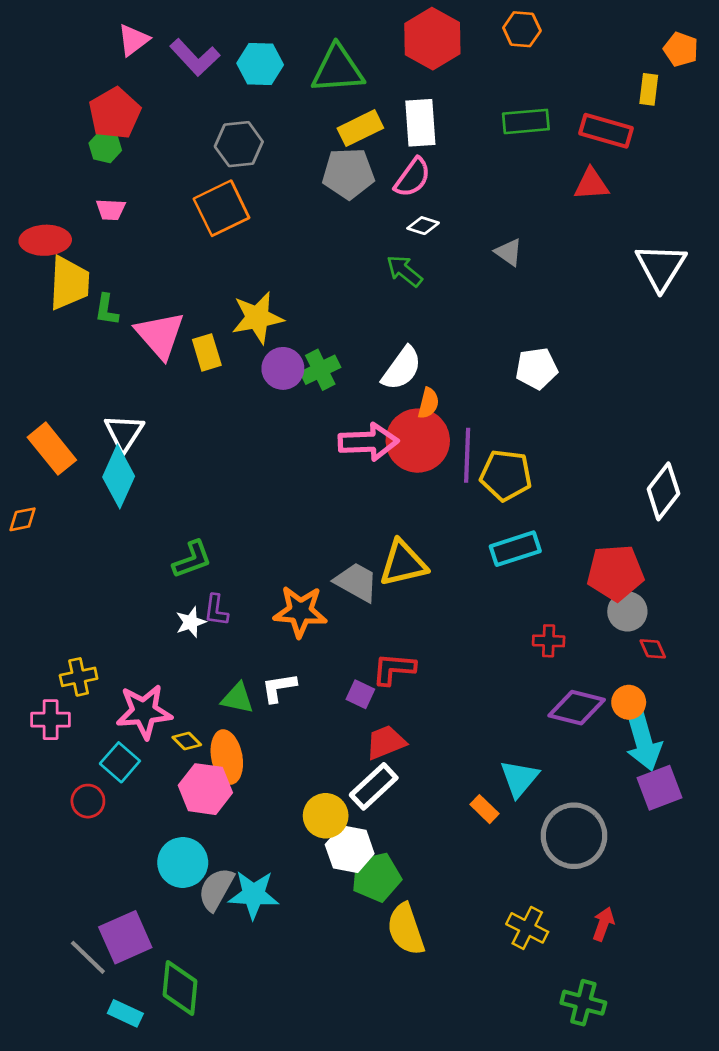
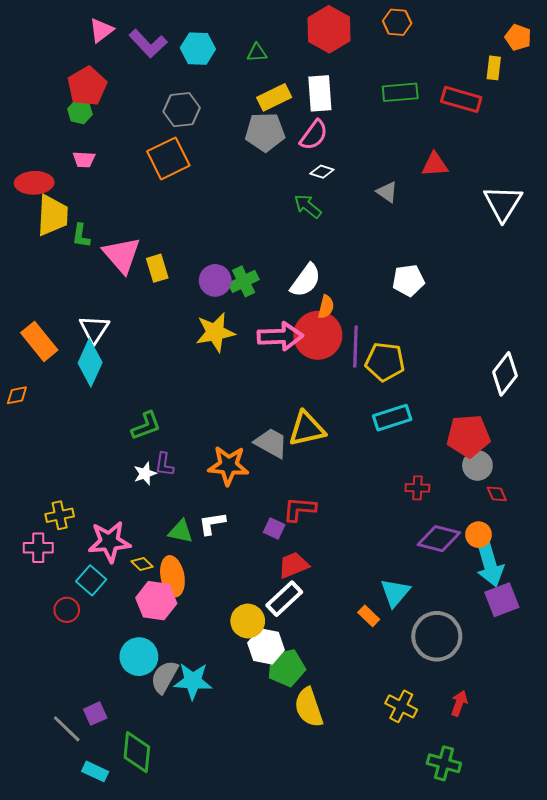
green triangle: (338, 69) -> (257, 53), size x0.5
red triangle: (591, 184) -> (435, 165), moved
yellow star: (258, 318) -> (215, 332), moved
purple square: (125, 937) -> (95, 714), size x0.6

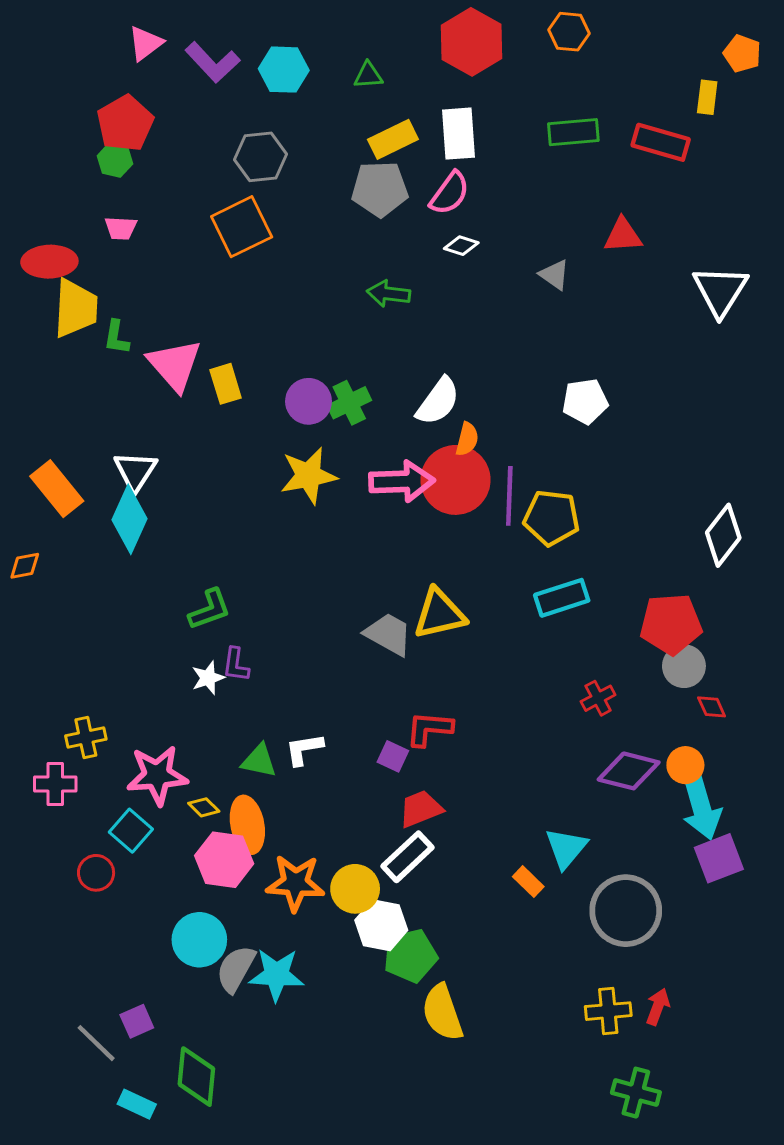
green arrow: (308, 206) -> (389, 294), moved, turned -32
orange star: (228, 465) -> (295, 883), moved
red cross: (417, 488) -> (598, 698), turned -30
yellow cross: (401, 706) -> (608, 1011), moved, turned -32

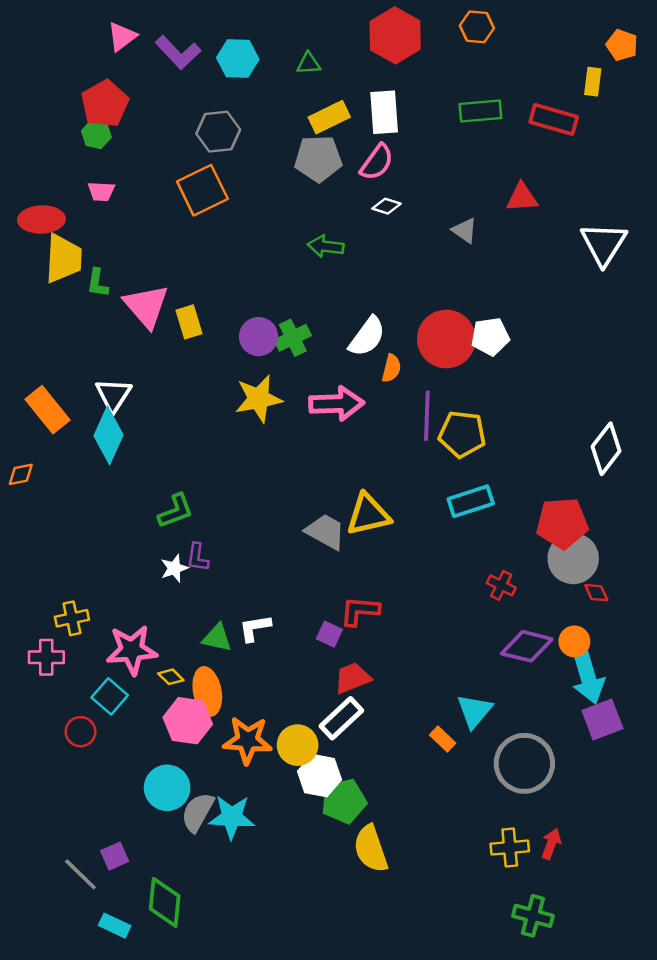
red circle: (455, 480) -> (446, 339), moved
gray circle: (684, 666) -> (573, 558), size x1.4
red cross: (598, 698) -> (501, 585), turned -36

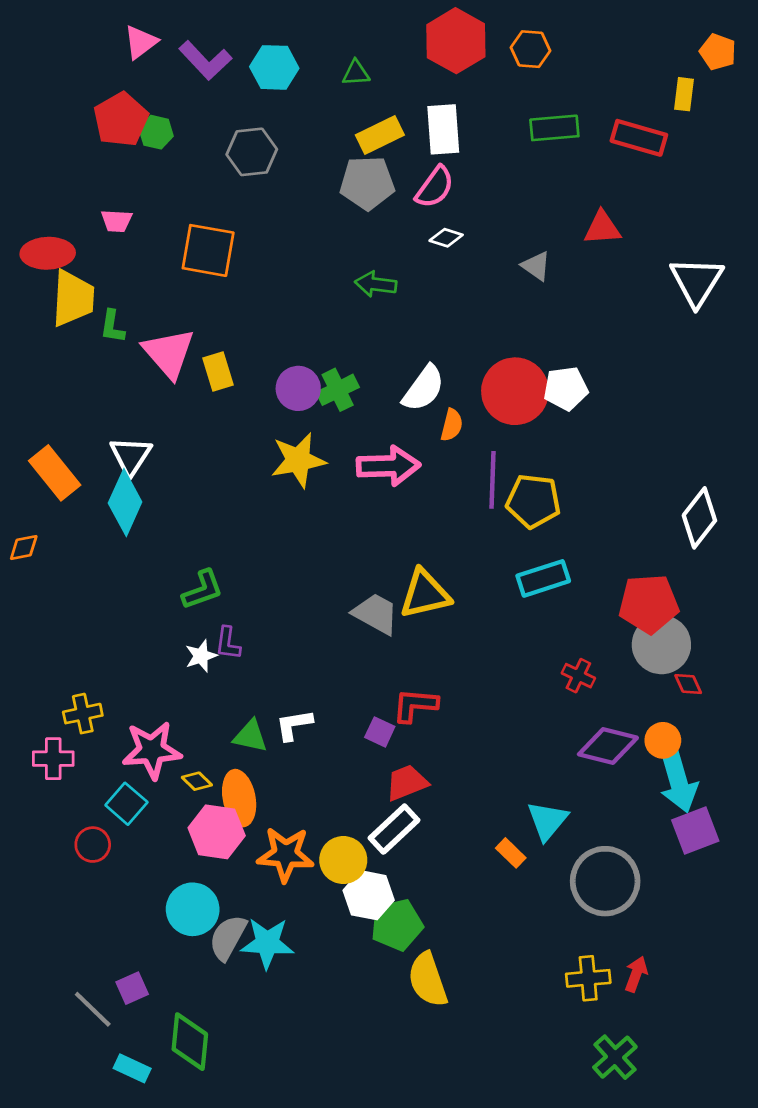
orange hexagon: (477, 27) -> (531, 49), moved
green hexagon: (96, 134) -> (156, 132), moved
orange square: (202, 190) -> (208, 250), moved, turned 36
green cross: (533, 916) -> (615, 1057), turned 33

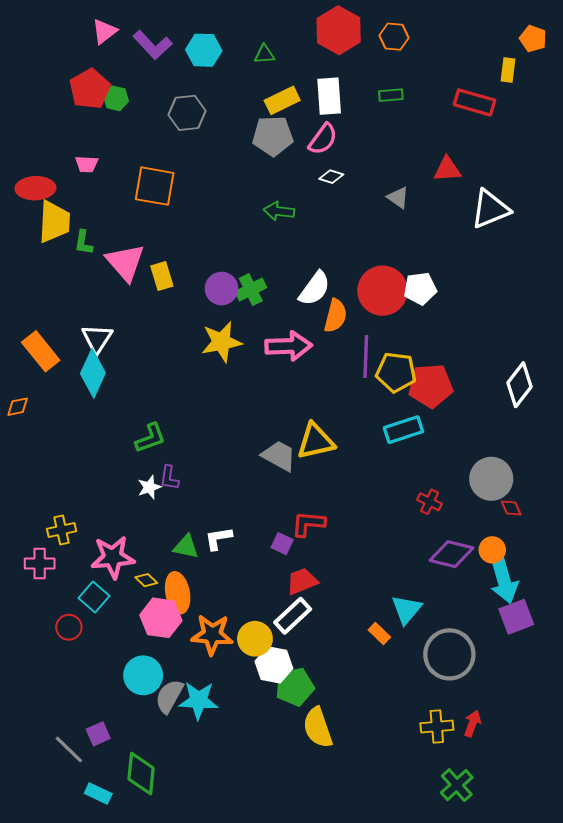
green rectangle: (554, 128) -> (391, 95), moved, size x0.7
white triangle: (697, 281) -> (490, 209), moved, turned 36
orange semicircle: (452, 425) -> (335, 316), size x1.4
red pentagon: (649, 604) -> (431, 386), moved

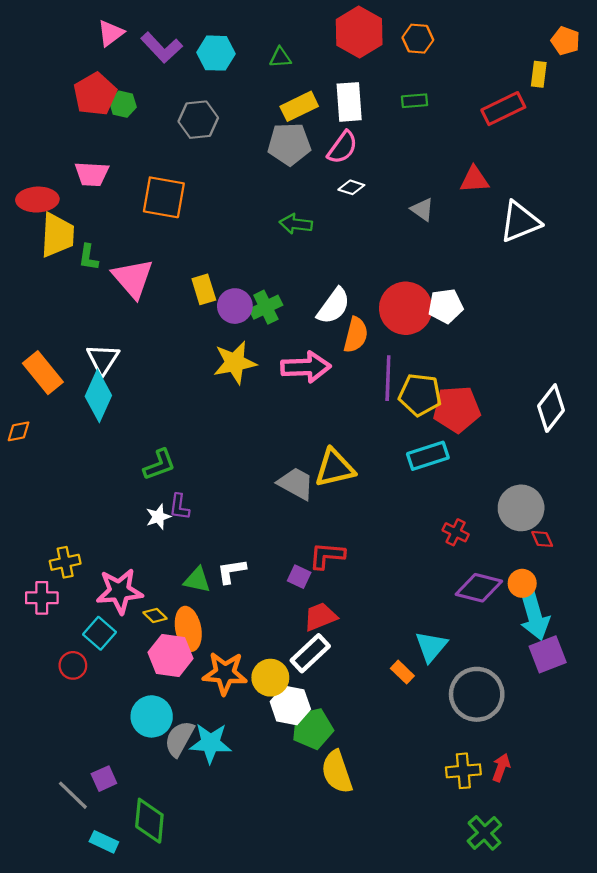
red rectangle: (475, 102) -> (503, 109), turned -42
pink trapezoid: (87, 164) -> (92, 174), size x1.4
yellow rectangle: (162, 276) -> (204, 289), moved

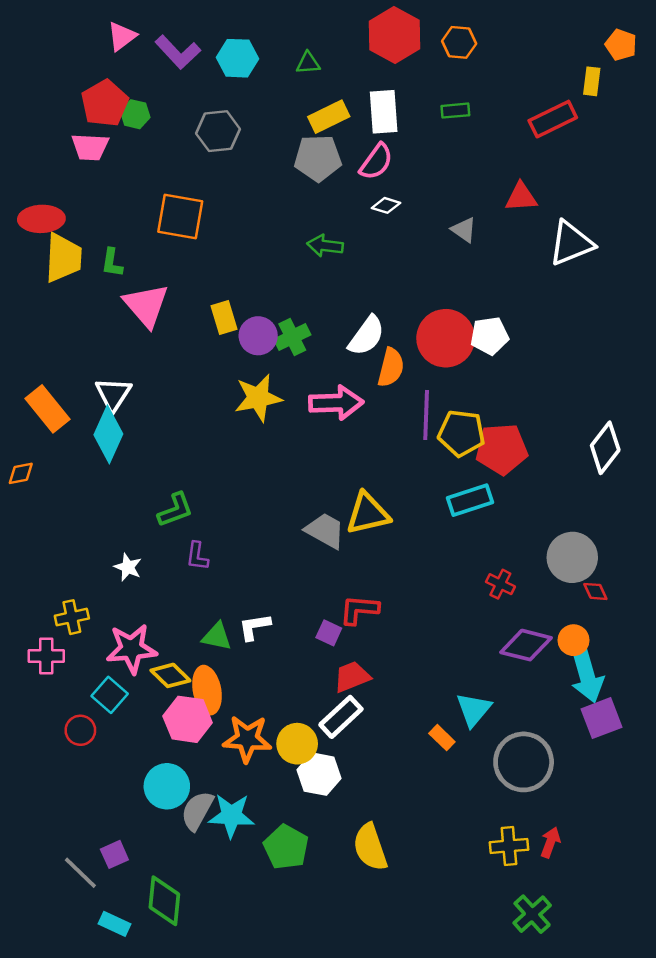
pink trapezoid: (92, 174) -> (90, 147), moved
green L-shape: (88, 257) -> (112, 263), moved
white star: (158, 517) -> (128, 567), moved, turned -30
yellow diamond: (155, 616) -> (170, 675), size x1.5
green pentagon: (312, 729) -> (286, 847), moved, turned -30

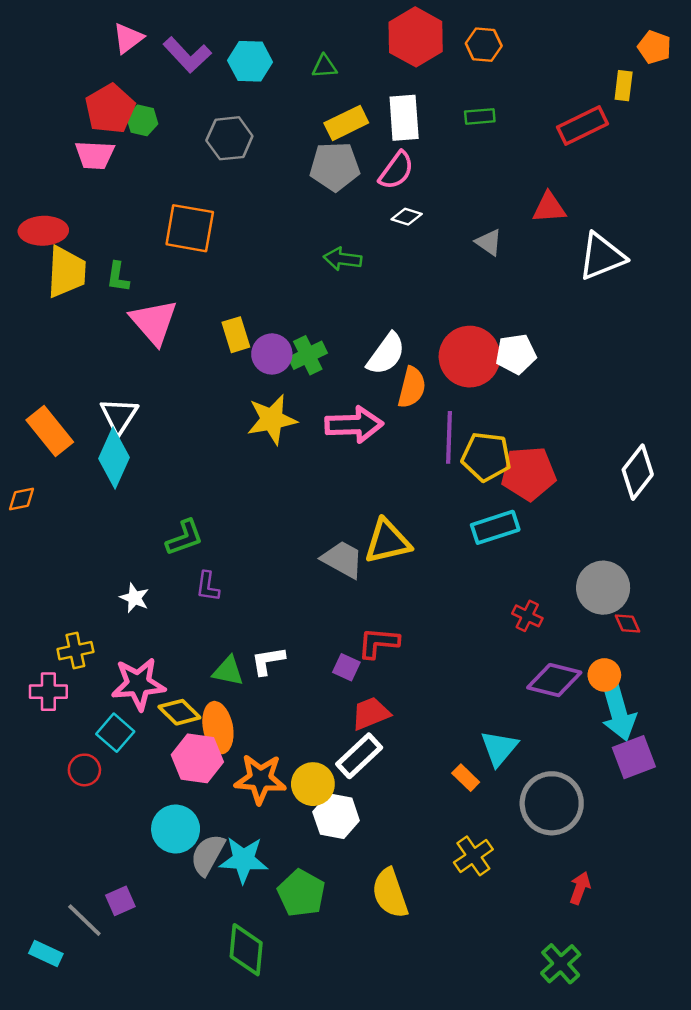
yellow cross: (509, 846) -> (473, 856), moved, turned -30
green diamond: (164, 901) -> (246, 950), moved
cyan rectangle: (114, 924) -> (46, 954), moved

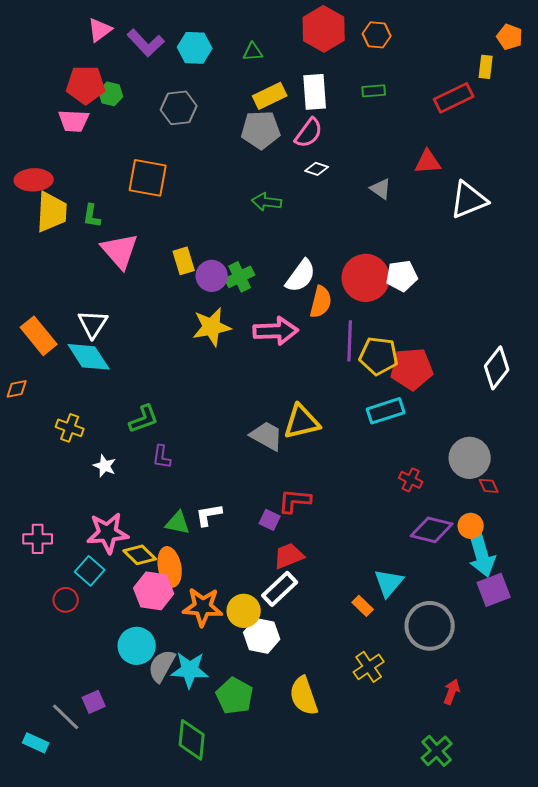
red pentagon: (110, 109) -> (86, 85), turned 30
cyan diamond: (114, 458) -> (89, 357), turned -57
yellow cross: (75, 651) -> (70, 428), moved, turned 32

